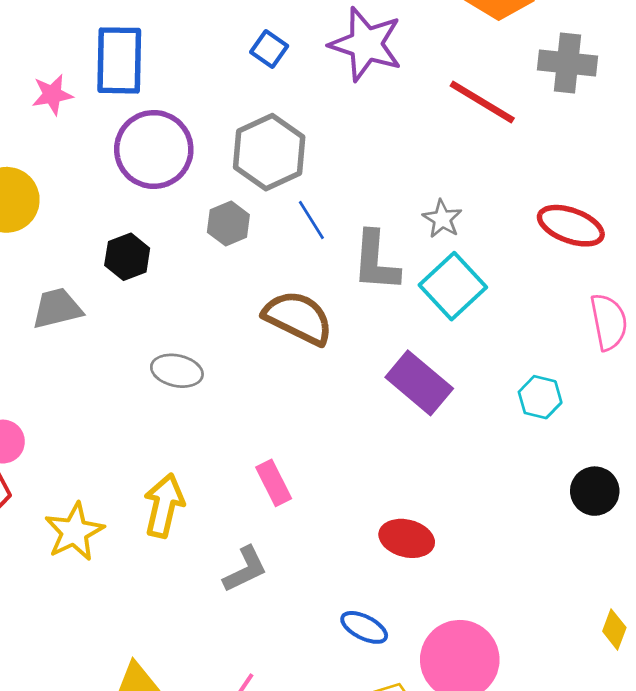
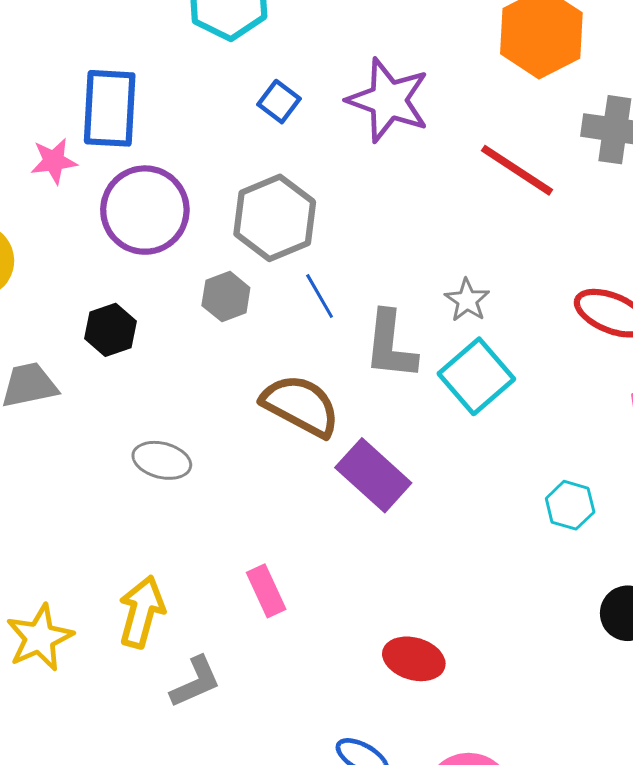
pink star: (52, 95) -> (54, 161), moved
purple rectangle: (419, 383) -> (373, 475), moved
gray L-shape: (245, 569) -> (195, 682), moved

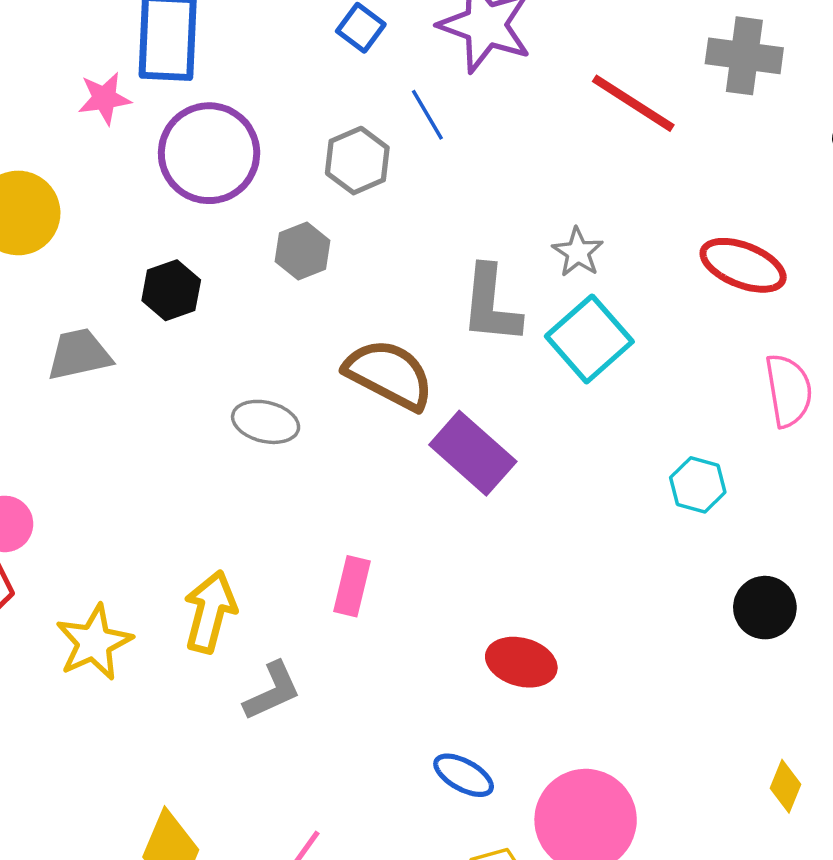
gray hexagon: (275, 218) -> (357, 161), size x0.7
blue line: (320, 296) -> (427, 115), moved
gray ellipse: (162, 460) -> (266, 422), moved
pink rectangle: (266, 591) -> (352, 586), turned 39

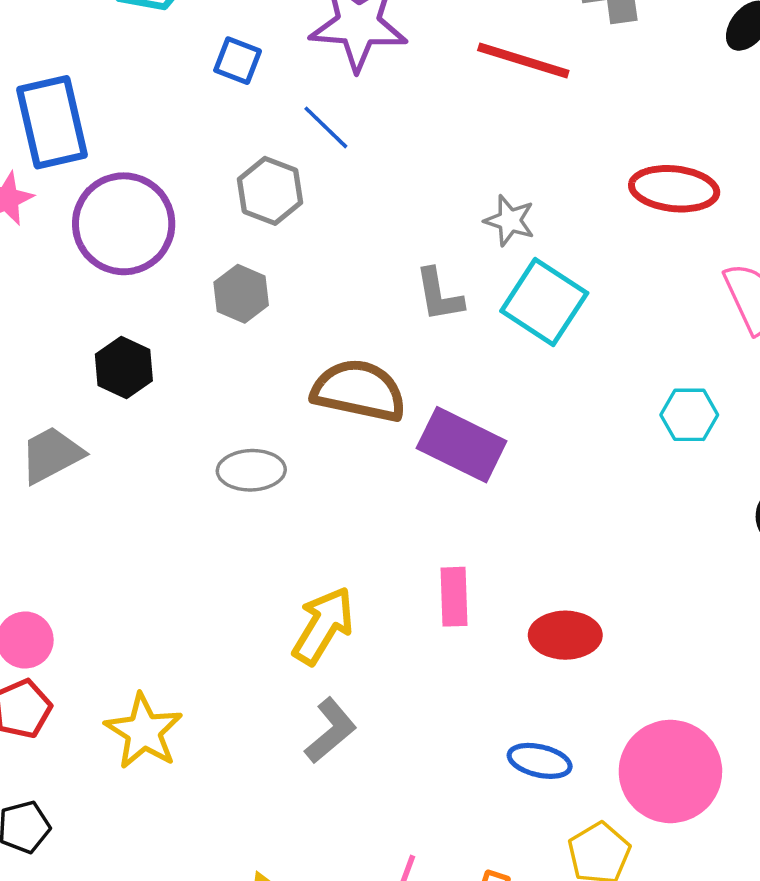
gray L-shape: (491, 305) -> (439, 295), size x0.7
pink rectangle: (352, 586) -> (454, 597), moved
yellow arrow: (210, 612) -> (323, 626), moved, turned 32

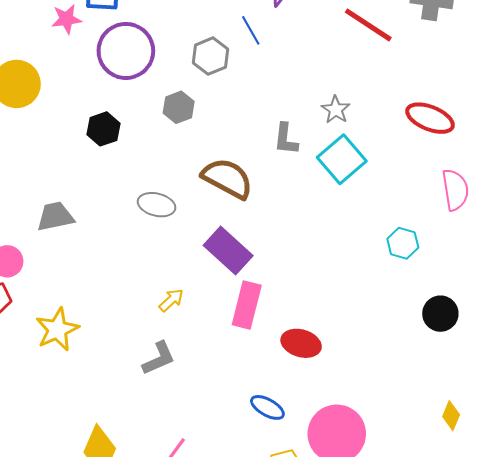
purple rectangle: (462, 445) -> (228, 251), moved
gray trapezoid: (51, 455) -> (55, 216), moved
pink rectangle: (454, 597) -> (247, 305), size x1.4
yellow arrow: (323, 626) -> (171, 300), size x0.6

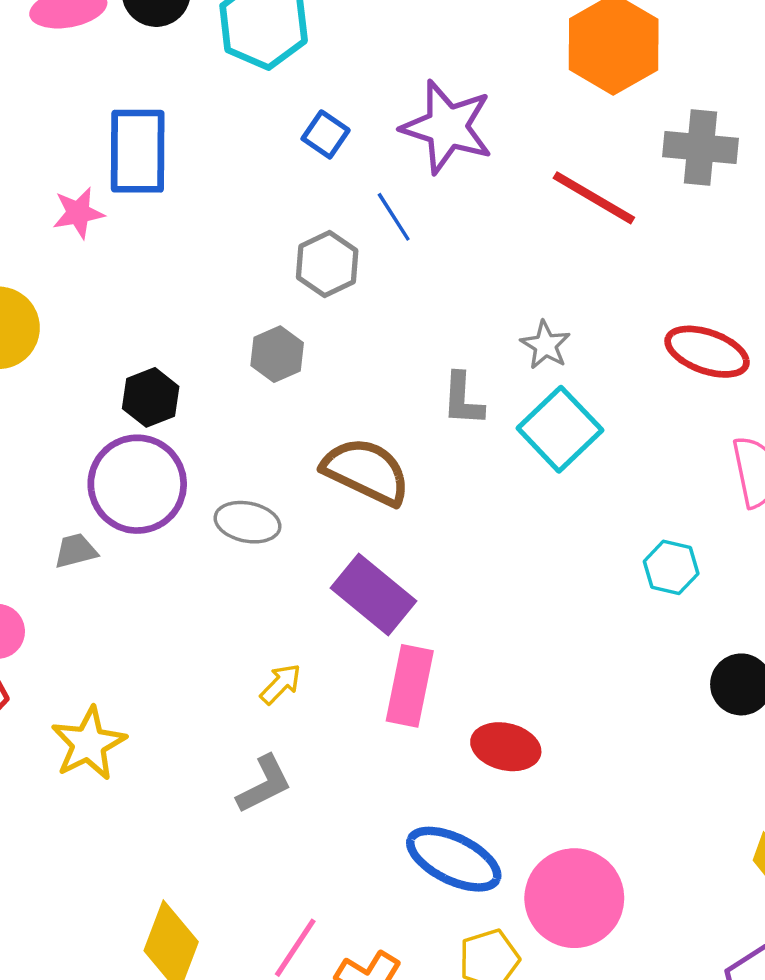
purple circle: (126, 51) -> (137, 484), moved
gray trapezoid: (55, 216) -> (76, 551), size x0.7
blue ellipse: (267, 407) -> (454, 859), size x1.6

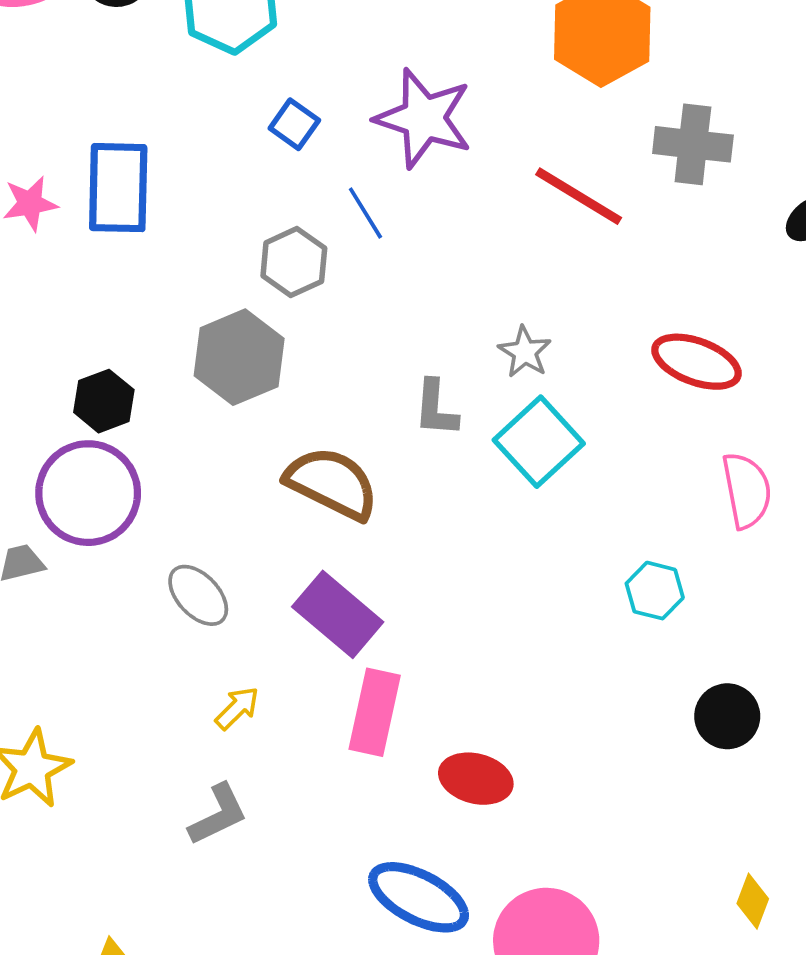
blue rectangle: (138, 151) -> (118, 188), moved
gray hexagon: (277, 354) -> (239, 357), size x1.6
gray ellipse: (248, 522) -> (198, 595), moved, turned 34

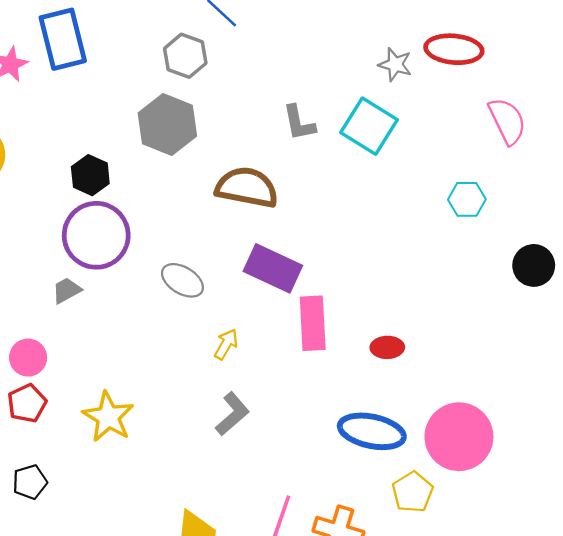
gray star: (525, 352) -> (395, 64), moved
red ellipse: (476, 779) -> (387, 347), size x0.7

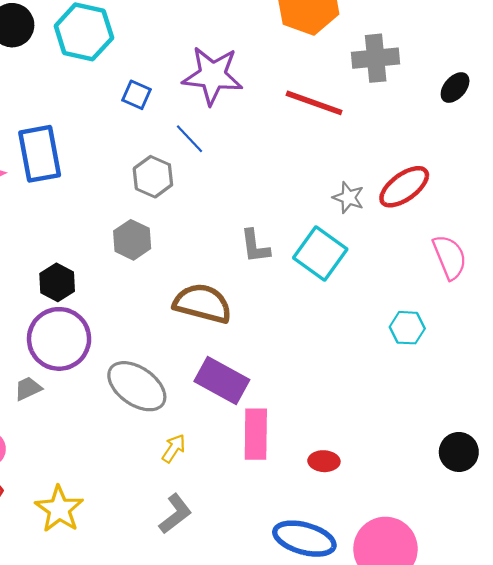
red ellipse: (454, 49) -> (404, 187), turned -45
gray hexagon: (167, 125) -> (132, 240), size x0.7
black circle: (534, 265) -> (459, 452), moved
gray ellipse: (182, 280) -> (137, 386), size x1.5

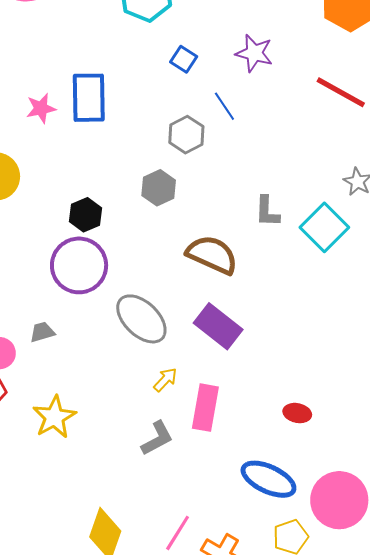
purple star: (213, 76) -> (254, 53), size x0.7
gray trapezoid: (28, 389) -> (42, 332), moved
pink rectangle: (256, 434) -> (205, 408), moved

